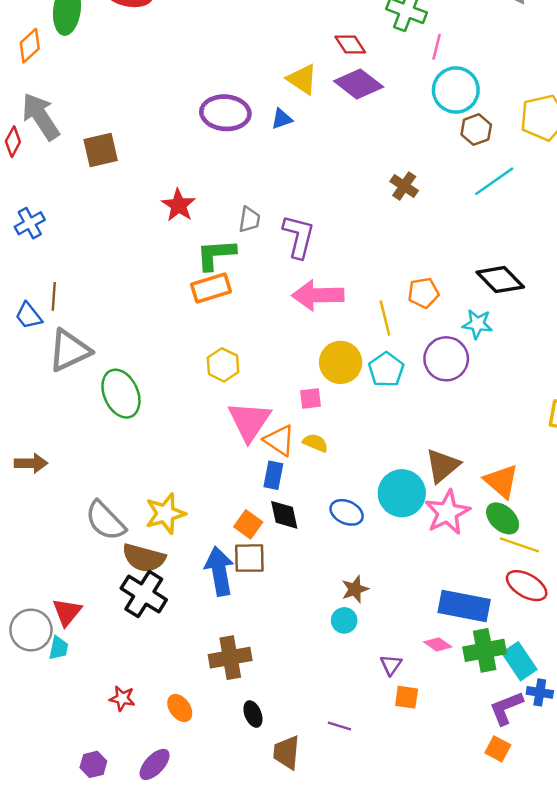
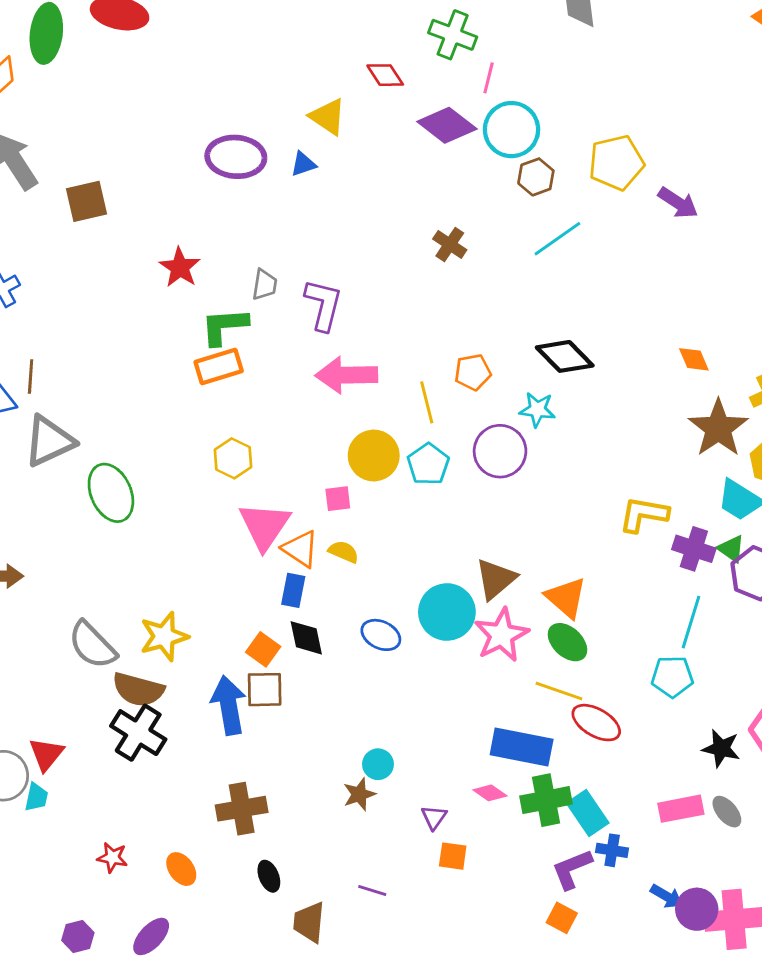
purple diamond: (359, 84) -> (447, 125), moved
yellow line: (519, 545) -> (559, 691), moved
brown star: (355, 589) -> (359, 794), moved

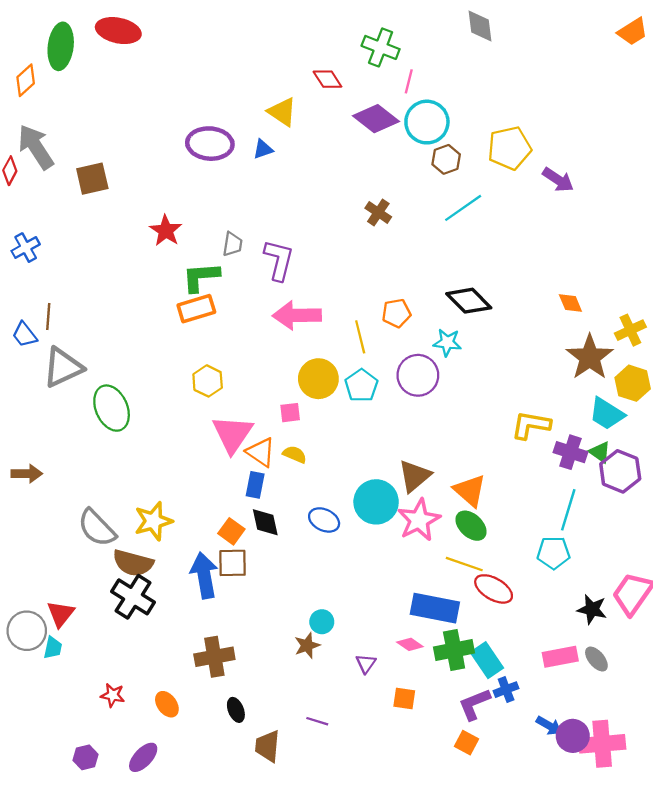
blue cross: (612, 850) -> (506, 690), turned -30
orange square: (453, 856) -> (404, 699), moved

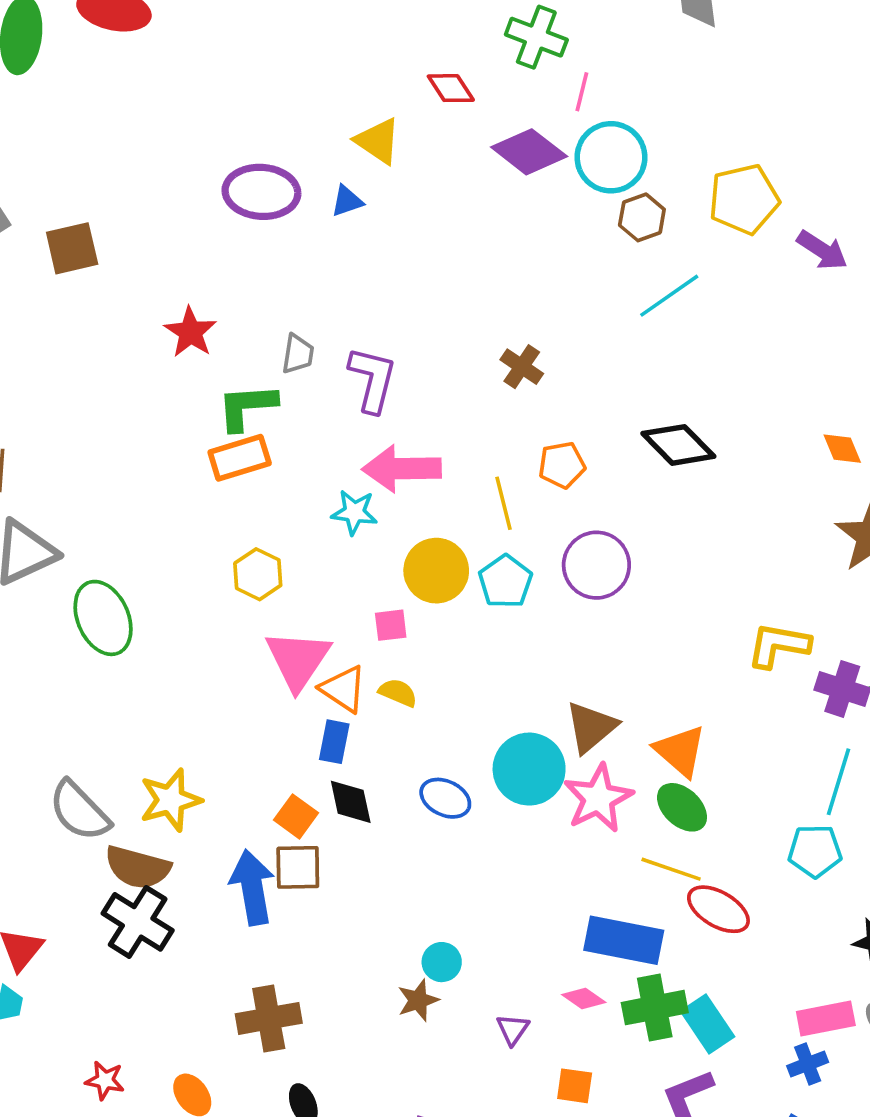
brown cross: (378, 213) -> (522, 367), moved
cyan star: (447, 343) -> (354, 512), moved
blue cross: (506, 690) -> (808, 1064), moved

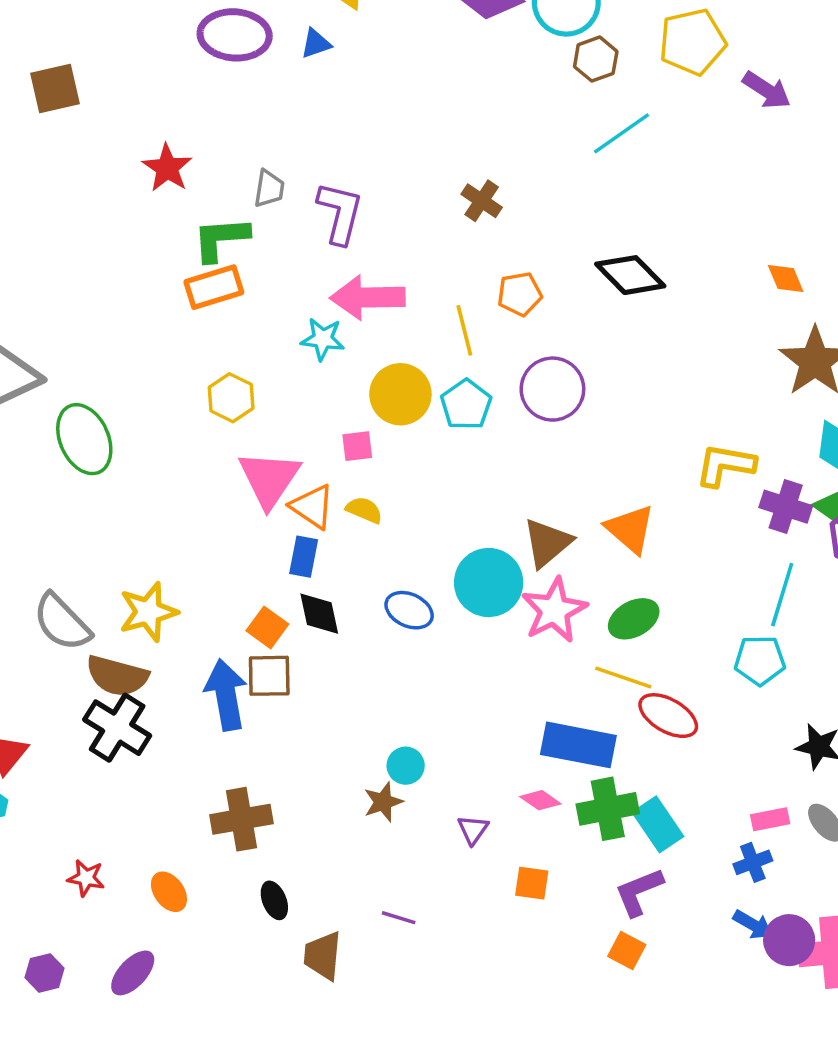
orange triangle: (680, 751) -> (630, 529), moved
green ellipse: (682, 807) -> (634, 619), turned -72
pink rectangle: (826, 1018) -> (770, 819), size x0.7

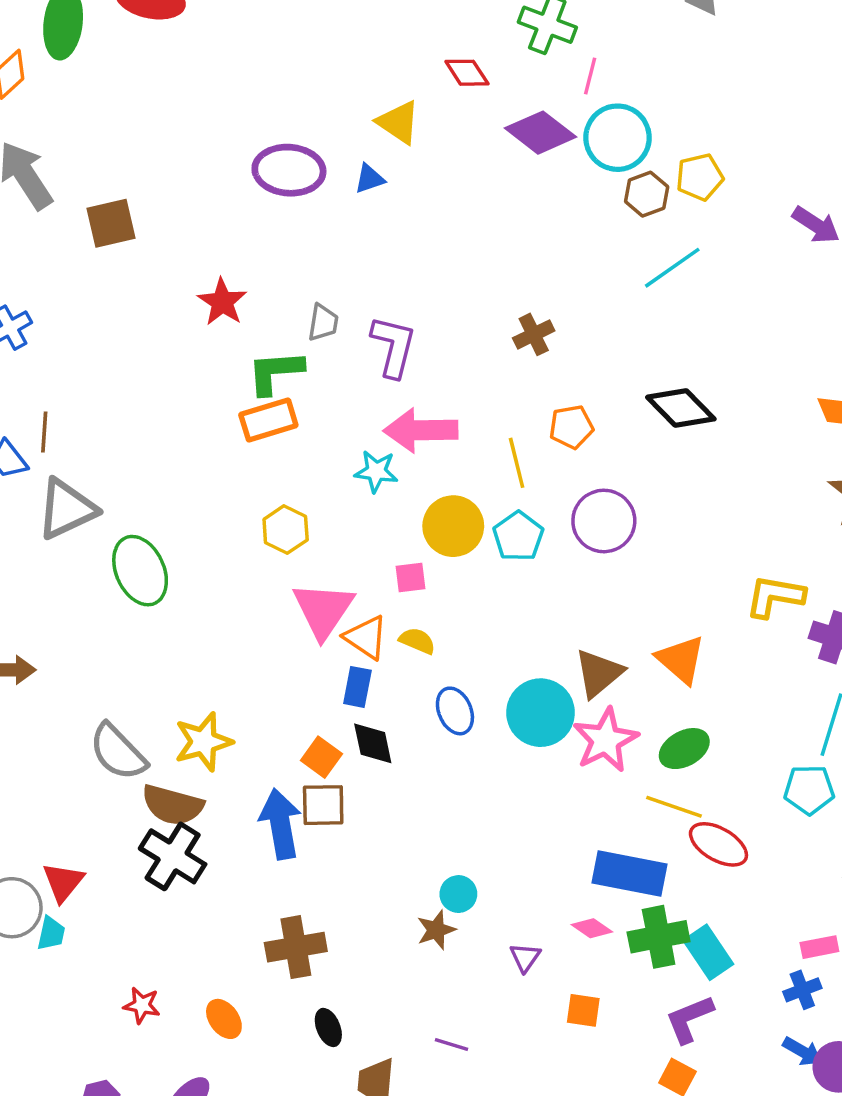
yellow pentagon: (692, 42) -> (700, 177), moved, size x0.7
brown cross: (482, 201) -> (534, 334), turned 30
blue ellipse: (409, 610) -> (455, 711), moved, turned 42

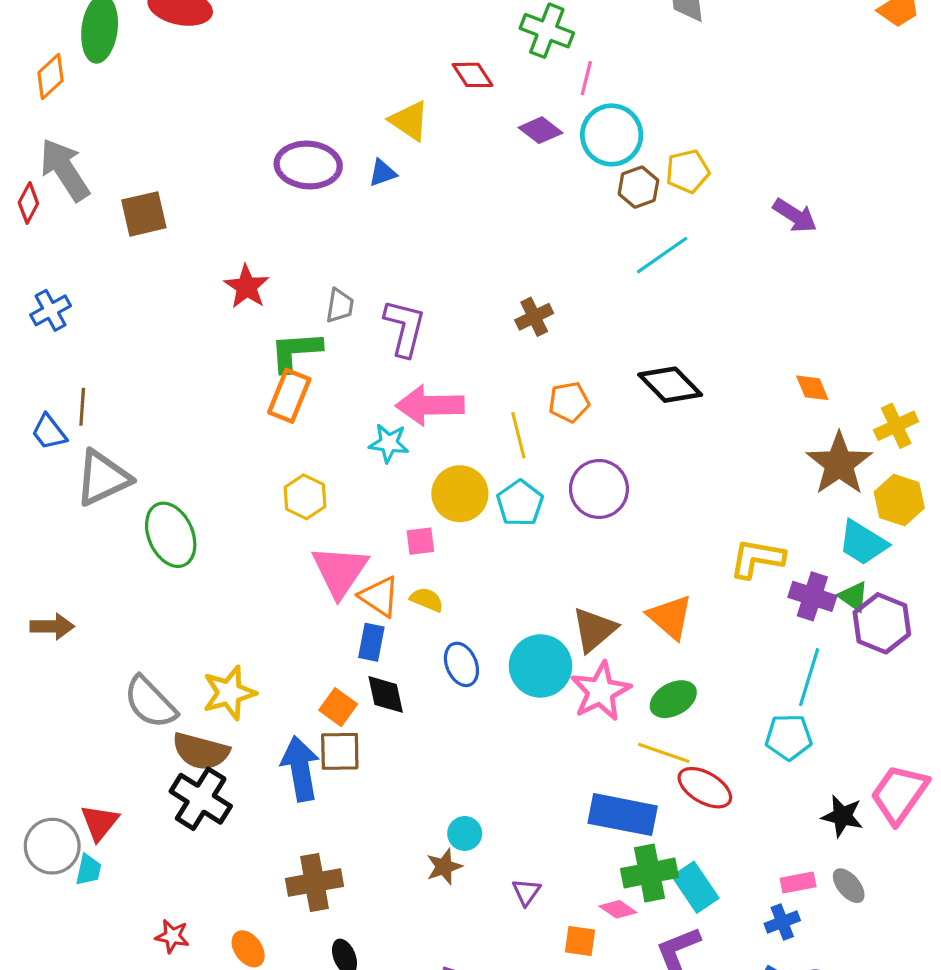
purple diamond: (541, 133) -> (540, 130), size x0.7
orange rectangle: (268, 420) -> (289, 396), turned -51
pink diamond: (592, 928) -> (618, 909), moved

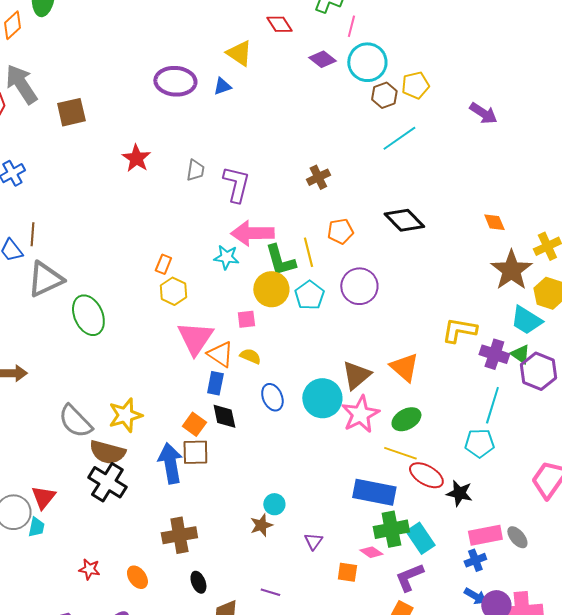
green L-shape: (296, 351) -> (280, 260), moved, turned -102
orange rectangle: (289, 396) -> (163, 264), moved, size x0.6
black star: (842, 816) -> (459, 493), moved
pink rectangle: (798, 882) -> (485, 535), size x1.5

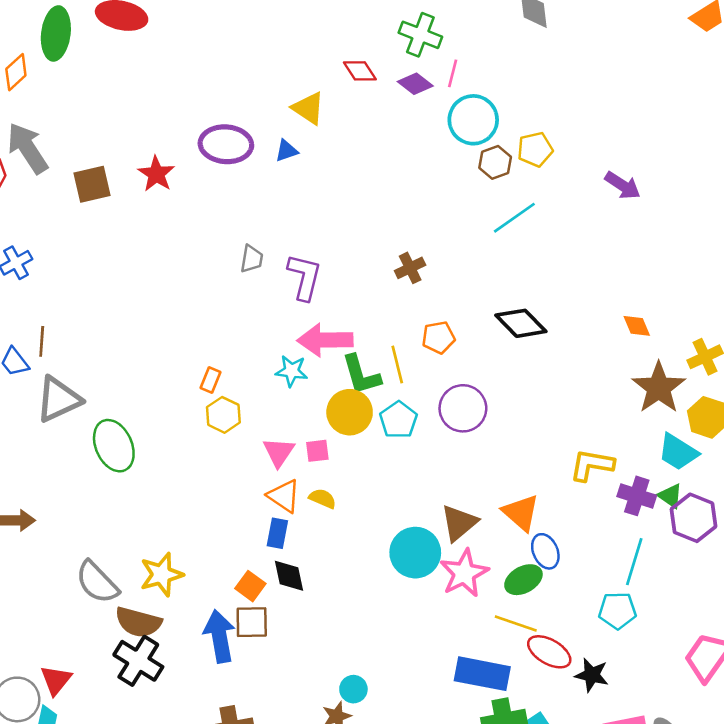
purple diamond: (322, 59) -> (415, 84), moved
red star: (136, 158) -> (156, 174), moved
pink triangle: (195, 338) -> (279, 452), moved, size x0.7
blue ellipse: (272, 397) -> (545, 551), moved

